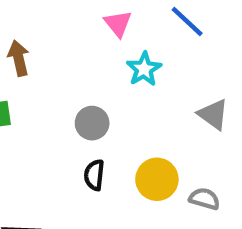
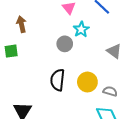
gray circle: (92, 123) -> (65, 44), moved
black semicircle: (94, 175) -> (58, 80), size x1.5

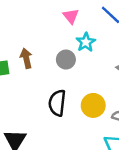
brown arrow: (21, 24) -> (26, 58), moved

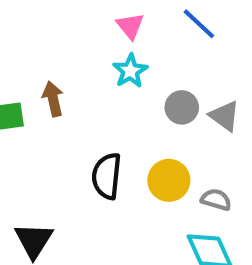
cyan star: (86, 42) -> (130, 71), moved
gray circle: (66, 60) -> (182, 107), moved

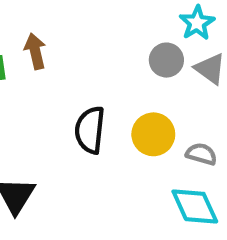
cyan star: (130, 71) -> (197, 23), moved

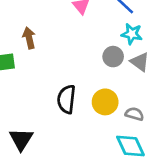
cyan star: (197, 23) -> (132, 34), turned -30
brown arrow: (35, 51) -> (29, 38), moved

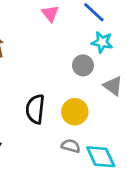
gray triangle: (140, 62) -> (113, 86), moved
gray semicircle: (134, 114) -> (71, 146), moved

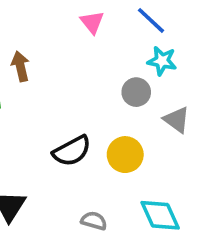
black semicircle: (35, 109) -> (72, 151), turned -124
gray semicircle: (71, 146) -> (94, 221), moved

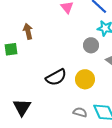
gray semicircle: (94, 221) -> (80, 112), moved

